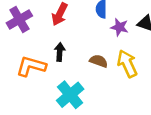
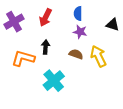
purple star: (119, 27) -> (80, 32), moved

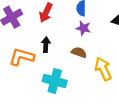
yellow arrow: (98, 56) -> (103, 69), moved
cyan cross: (54, 81) -> (55, 81), turned -35

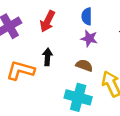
cyan cross: (55, 81) -> (78, 97), moved

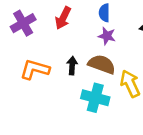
black arrow: (47, 57) -> (72, 66), moved
brown semicircle: (84, 65) -> (102, 64), size x1.5

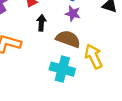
black arrow: (72, 66) -> (41, 23), moved

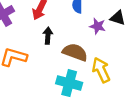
purple star: (73, 14) -> (98, 26), moved

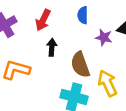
brown semicircle: (75, 52) -> (80, 65), turned -130

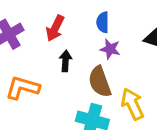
purple star: (104, 37) -> (110, 49), moved

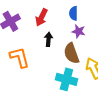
orange L-shape: (22, 88) -> (19, 57), turned 60

